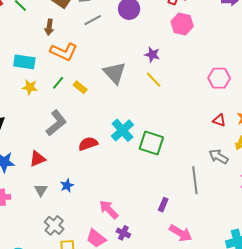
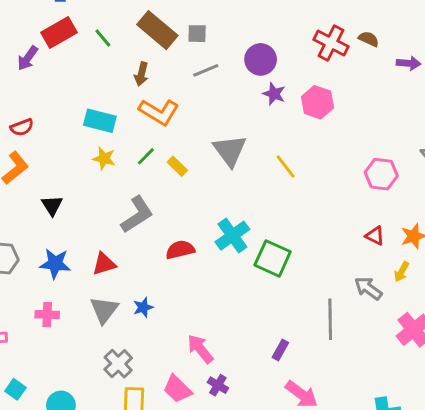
pink hexagon: (182, 24) -> (318, 102), moved
purple star: (152, 55) -> (274, 94), moved
gray triangle: (41, 190) -> (104, 310), size x1.5

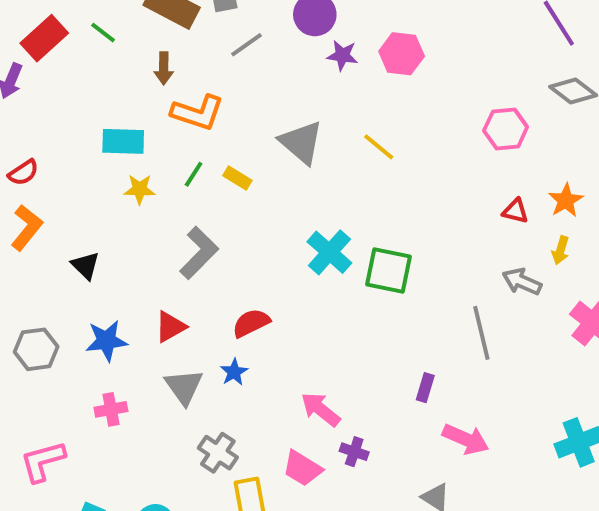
red semicircle: (180, 250) -> (251, 323), moved

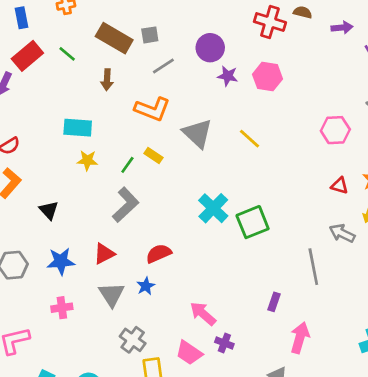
orange L-shape: (198, 113) -> (152, 109), moved
green line: (194, 174) -> (127, 165), moved
green square: (388, 270) -> (253, 222), turned -36
pink arrow: (466, 439) -> (300, 338), turned -100

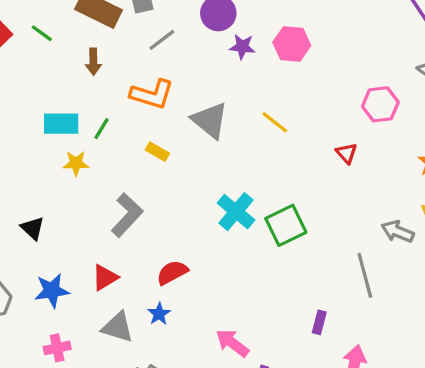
green line: (127, 165) -> (102, 129), moved
red triangle: (340, 186) -> (347, 153), moved, turned 36
gray triangle: (112, 294) -> (118, 327), turned -36

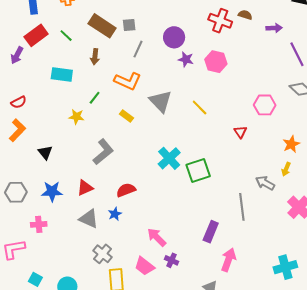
gray line: (162, 40) -> (138, 49), turned -36
cyan rectangle: (61, 124) -> (62, 75), moved
purple rectangle: (319, 322) -> (211, 232), size x1.5
pink cross: (57, 348) -> (39, 224), moved

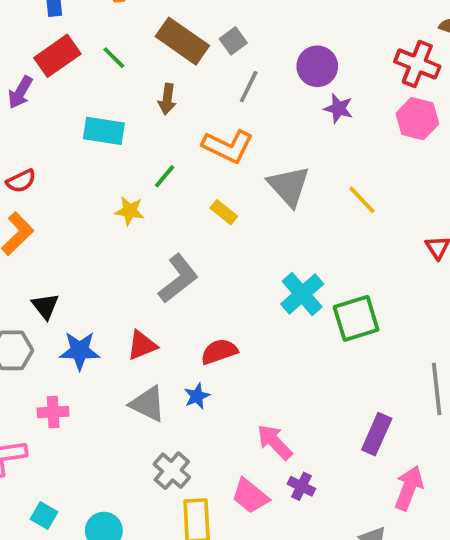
red cross: (220, 21) -> (417, 64), moved
gray square: (129, 25) -> (233, 41), turned -32
pink hexagon: (216, 62) -> (417, 119), moved
black triangle: (45, 152) -> (45, 306), moved

